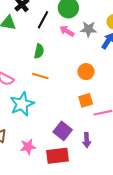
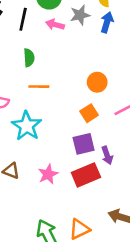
orange circle: (86, 72) -> (97, 82), moved
orange square: (86, 100) -> (89, 113), moved
purple square: (63, 131) -> (84, 144), turned -36
purple arrow: (87, 140) -> (107, 155), moved

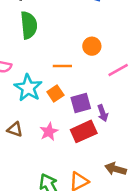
green semicircle: (29, 58) -> (29, 25), size x1.6
orange line: (39, 87) -> (62, 66), moved
orange square: (89, 113) -> (55, 93), moved

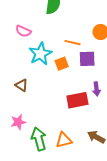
purple square: (81, 103) -> (87, 59), moved
pink star: (49, 132) -> (18, 122), moved

